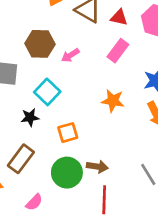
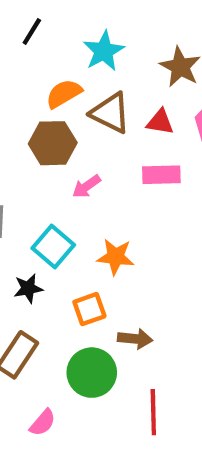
brown hexagon: (40, 44) -> (53, 143), moved
pink rectangle: (118, 51) -> (161, 175), turned 55
orange star: (113, 101) -> (116, 257), moved
brown arrow: (97, 167) -> (135, 339), moved

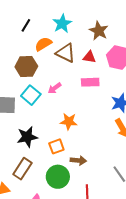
black line: (32, 32) -> (26, 25), moved
brown hexagon: (53, 143) -> (26, 67), moved
cyan square: (53, 247) -> (31, 95), moved
black star: (28, 288) -> (27, 137), size x1.5

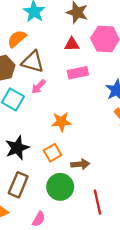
brown triangle: (66, 53) -> (33, 62), moved

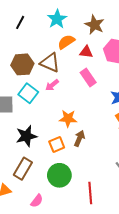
orange semicircle: (17, 39) -> (66, 42), moved
pink rectangle: (78, 73) -> (88, 78), turned 60
brown arrow: (80, 164) -> (79, 138), moved, turned -70

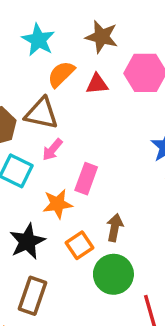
pink rectangle: (88, 78) -> (86, 179), moved, turned 66
orange star: (68, 118) -> (58, 204), moved
green circle: (59, 175) -> (113, 274), moved

